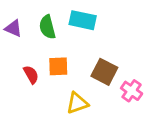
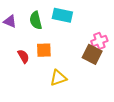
brown square: (104, 72) -> (92, 54), moved
pink cross: (132, 91) -> (99, 41), moved, turned 35

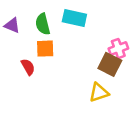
orange square: (44, 50) -> (45, 49), moved
yellow triangle: (58, 78) -> (99, 92), moved

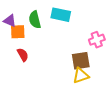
orange square: (45, 49) -> (18, 32), moved
brown square: (110, 64) -> (81, 61), moved, turned -36

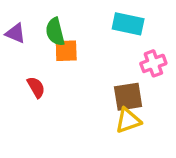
cyan rectangle: (61, 15) -> (128, 24), moved
orange square: (18, 32) -> (66, 51), moved

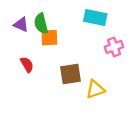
purple triangle: (15, 33) -> (21, 25), moved
brown square: (128, 97) -> (71, 74), moved

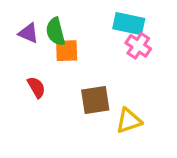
pink cross: (114, 47) -> (138, 46), moved, turned -36

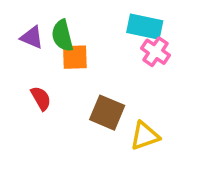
brown square: (95, 100) -> (107, 113), turned 32

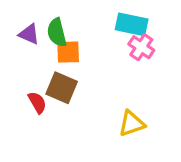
red semicircle: (41, 98) -> (37, 102), moved
brown square: (107, 113) -> (62, 88), moved

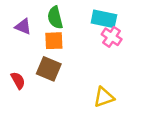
green semicircle: (57, 33) -> (55, 18), moved
red semicircle: (37, 102) -> (18, 80), moved

